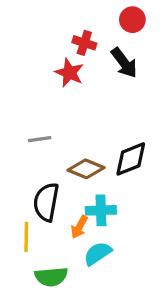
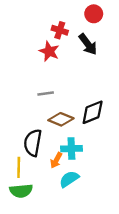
gray line: (40, 139) -> (46, 93), moved
green semicircle: (51, 277) -> (21, 191), moved

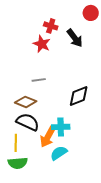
red circle: (94, 14) -> (91, 13), moved
brown diamond: (61, 119) -> (26, 102), moved
black semicircle: (33, 143) -> (28, 122), turned 105
orange arrow: (56, 160) -> (48, 137), size x1.5

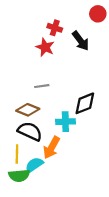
cyan cross: (61, 127) -> (65, 122), moved
cyan semicircle: (59, 153) -> (34, 165), moved

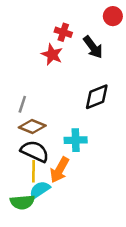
gray line: (42, 86) -> (22, 104), moved, turned -64
black diamond: (85, 103) -> (97, 97), moved
yellow line: (17, 154) -> (33, 171), moved

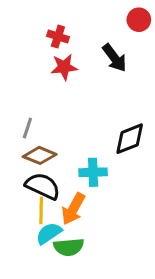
red cross: (63, 32) -> (58, 36), moved
red star: (52, 55) -> (64, 67), turned -30
black diamond: (97, 97) -> (130, 139), moved
green semicircle: (22, 202) -> (69, 247), moved

